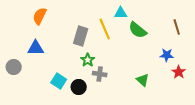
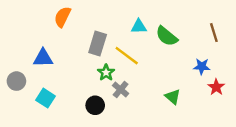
cyan triangle: (121, 13) -> (139, 27), moved
orange semicircle: (40, 16) -> (62, 17), moved
yellow line: (105, 29) -> (127, 56), moved, turned -30
gray cross: (100, 74) -> (121, 90), turned 32
cyan square: (59, 81) -> (45, 98), moved

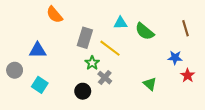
orange semicircle: (62, 17) -> (54, 15), turned -66

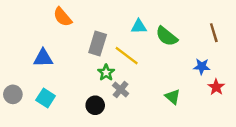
gray circle: (15, 70) -> (13, 94), moved

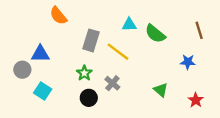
green star: (106, 73) -> (84, 73), moved
red star: (216, 87) -> (196, 100), moved
gray circle: (13, 94) -> (22, 70), moved

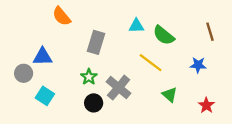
yellow line: (118, 52) -> (151, 63), moved
gray cross: (112, 83) -> (119, 88), size x1.5

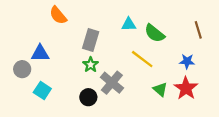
green star: (89, 77) -> (91, 65), moved
red star: (206, 105) -> (186, 88), moved, size x1.5

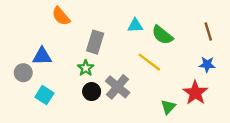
blue star: (187, 61) -> (207, 64), moved
green star: (91, 65) -> (86, 68), moved
green triangle: (160, 89) -> (168, 107), moved, turned 32
black circle: (88, 97) -> (92, 92), moved

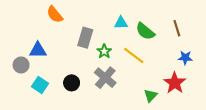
brown line: (208, 31) -> (177, 28), moved
green star: (86, 68) -> (104, 51), moved
black circle: (92, 92) -> (72, 83), moved

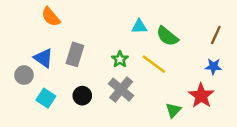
orange semicircle: (55, 14) -> (51, 17), moved
brown line: (177, 28) -> (216, 35), moved, turned 42
gray rectangle: (85, 38) -> (75, 54), moved
blue triangle: (38, 50) -> (43, 58), turned 36

